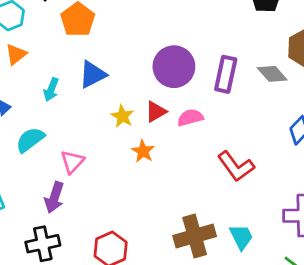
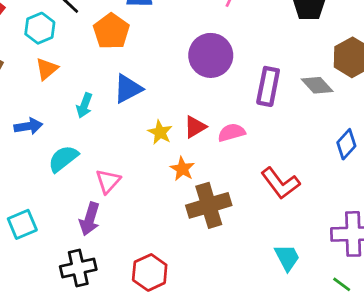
purple circle: (174, 67) -> (211, 55), moved
brown cross: (195, 236) -> (209, 205), moved

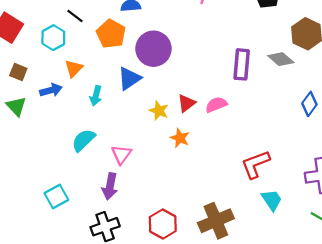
purple circle: (211, 55) -> (153, 49), moved
orange triangle: (47, 69) -> (74, 68), moved
blue arrow: (28, 126) -> (51, 90), moved
red L-shape: (280, 183) -> (255, 164), moved, turned 112
brown cross: (209, 205) -> (216, 221), moved

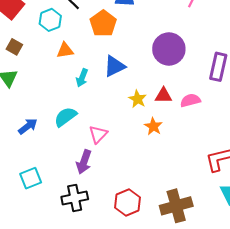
purple circle: (153, 49) -> (169, 49), moved
orange triangle: (74, 68) -> (65, 50), turned 30
blue arrow: (51, 90) -> (28, 126), moved, turned -30
red triangle: (186, 103) -> (164, 96), turned 30
cyan square: (56, 196) -> (31, 178), moved

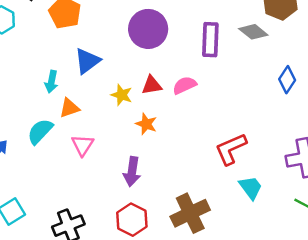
orange triangle: (65, 50) -> (69, 108), moved
purple arrow: (84, 162) -> (132, 172), moved

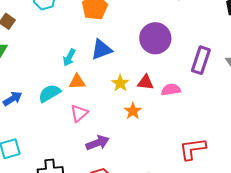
purple arrow: (132, 172) -> (98, 143), moved, turned -135

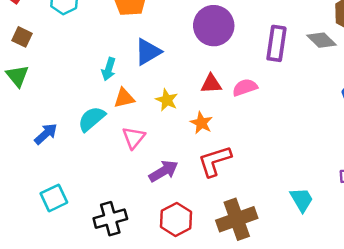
yellow star: (120, 83) -> (167, 100), moved
red L-shape: (193, 149) -> (215, 161), moved

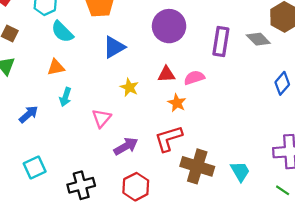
cyan arrow: (109, 69) -> (65, 97), moved
orange triangle: (124, 98) -> (56, 67), moved
cyan semicircle: (92, 119) -> (62, 32), moved, turned -95
orange star: (201, 123) -> (177, 103), moved
brown cross: (237, 219) -> (197, 166), moved, turned 36

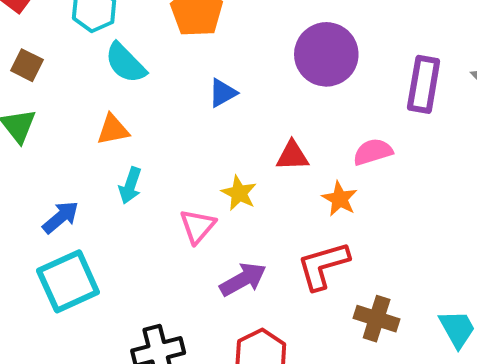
blue triangle: (114, 47) -> (223, 93), size x0.7
red triangle: (166, 74) -> (292, 156), moved
yellow star: (129, 87) -> (239, 193), moved
brown cross: (197, 166) -> (377, 319), size x0.7
cyan square: (35, 168) -> (68, 281), moved, size x1.4

